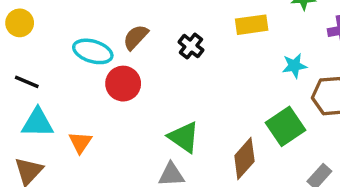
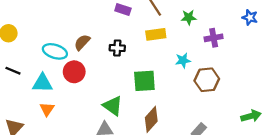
black cross: (191, 46) -> (117, 48), turned -35
cyan triangle: (37, 123) -> (42, 83), moved
green square: (286, 126) -> (144, 81), moved, turned 30

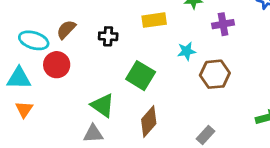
green square: (144, 81) -> (141, 76), turned 35

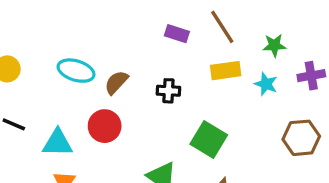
cyan ellipse: (34, 40) -> (76, 71), moved
cyan star: (187, 51) -> (266, 84), moved, turned 30

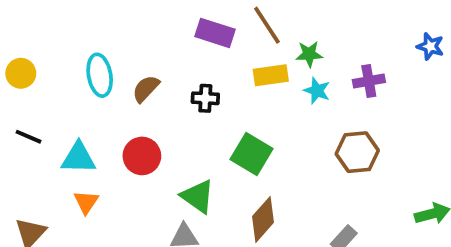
purple rectangle: (177, 34) -> (215, 33), size x1.4
green star: (274, 45) -> (309, 54), moved
cyan ellipse: (76, 71) -> (100, 75), turned 63
red circle: (105, 126) -> (142, 156), moved

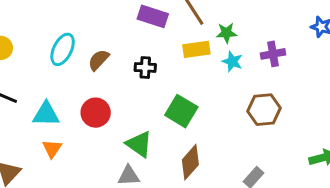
cyan ellipse: (100, 75) -> (63, 49), turned 36

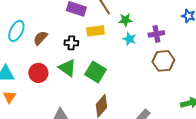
yellow rectangle: (196, 49) -> (95, 31), moved
brown hexagon: (264, 110) -> (163, 61), moved
green triangle: (139, 144) -> (67, 68), moved

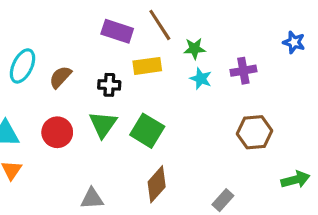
brown hexagon: (163, 61) -> (254, 132), moved
green triangle: (67, 68) -> (103, 124), turned 30

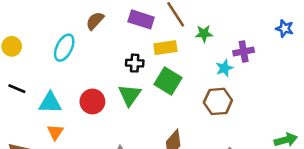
brown semicircle: (60, 77) -> (95, 21), moved
cyan star: (201, 79) -> (224, 68), moved, turned 30
green square: (147, 131) -> (168, 81), moved
brown hexagon: (254, 132) -> (218, 101), moved

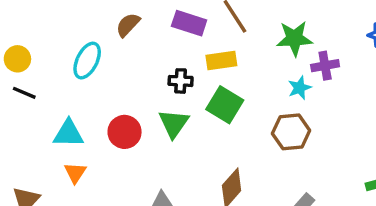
green star: (204, 34) -> (294, 38), moved, size x1.5
black line: (17, 89) -> (24, 93), moved

